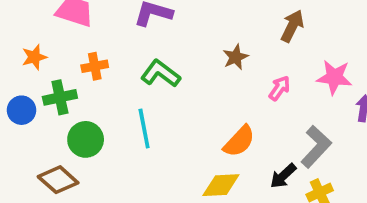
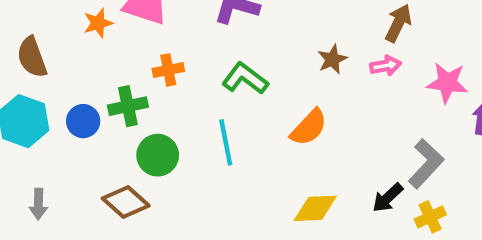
orange star: (34, 57) -> (98, 23), moved
pink arrow: (279, 88) -> (386, 66), moved, turned 45
orange semicircle: (239, 141) -> (309, 127), moved

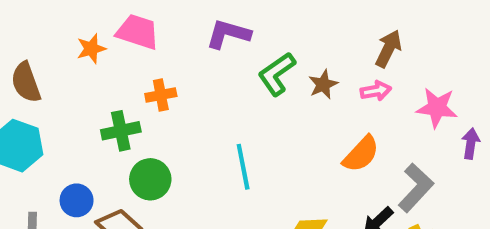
green L-shape: (245, 78) -> (277, 74), moved, turned -72
blue circle: (83, 121) -> (77, 200), moved
orange semicircle: (309, 127) -> (361, 154), moved
cyan line: (226, 142) -> (243, 167), moved

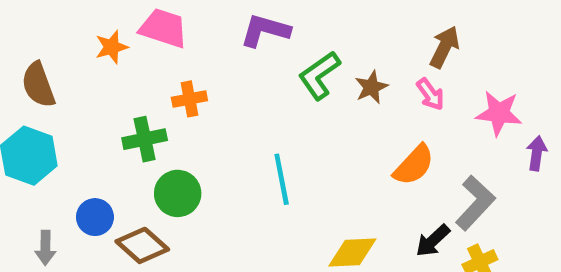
pink arrow: (376, 91) -> (430, 94), turned 64

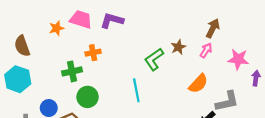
purple L-shape: (265, 30) -> (112, 20), moved
green L-shape: (319, 75) -> (154, 59), moved
pink arrow: (430, 94) -> (206, 50), turned -112
gray L-shape: (475, 203) -> (227, 101), turned 35

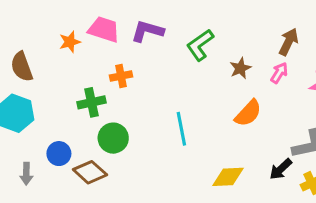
green L-shape: (154, 59) -> (200, 45), moved
orange semicircle: (198, 84) -> (248, 113), moved

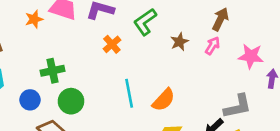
orange cross: (121, 76) -> (112, 44), moved, turned -30
orange semicircle: (248, 113) -> (164, 100), moved
blue circle: (59, 154) -> (30, 100), moved

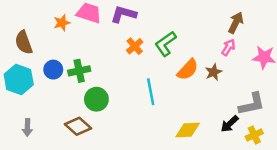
green L-shape: (145, 22) -> (165, 44), moved
brown star: (179, 42) -> (214, 72), moved
blue circle: (30, 100) -> (53, 70), moved
orange semicircle: (164, 100) -> (188, 70), moved

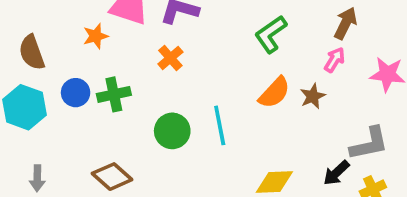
orange star: (62, 23) -> (96, 36), moved
green L-shape: (165, 44) -> (271, 34), moved
orange cross: (135, 46) -> (170, 58), moved
green circle: (96, 99) -> (172, 131), moved

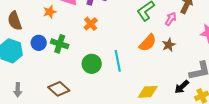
pink arrow: (335, 60) -> (171, 19), moved
green cross: (114, 94) -> (60, 44), turned 30

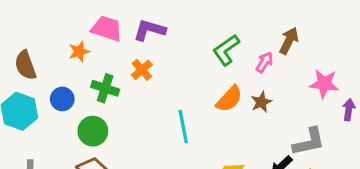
green cross: (60, 44) -> (105, 88), moved
green circle: (92, 64) -> (93, 131), moved

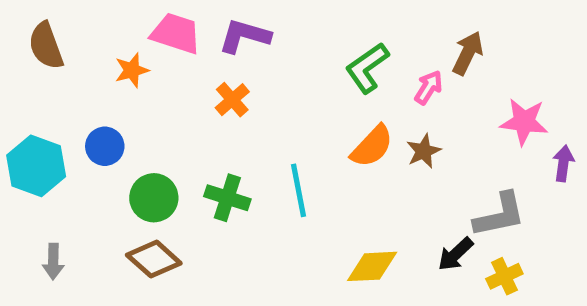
brown semicircle: (25, 65) -> (46, 46), moved
green cross: (105, 88) -> (227, 198), moved

